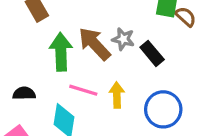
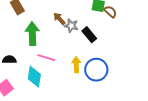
brown arrow: (94, 44) -> (59, 19), moved, size x0.6
yellow arrow: (117, 95) -> (76, 65), moved

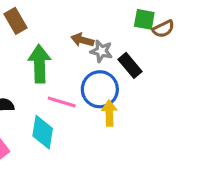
brown semicircle: (110, 12) -> (163, 29), turned 112
brown arrow: (59, 19) -> (82, 40), turned -32
blue circle: (96, 70) -> (100, 89), moved

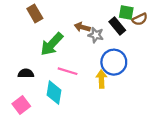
green arrow: (39, 64) -> (52, 44), turned -135
black rectangle: (130, 65) -> (117, 26), moved
blue circle: (100, 89) -> (114, 62), moved

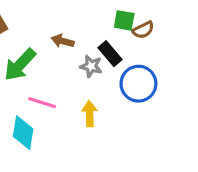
black rectangle: (117, 26) -> (110, 54), moved
gray star: (96, 35) -> (91, 66), moved
blue circle: (114, 62) -> (138, 84), moved

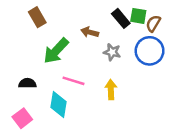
brown semicircle: (143, 30) -> (153, 23), turned 147
black rectangle: (110, 54) -> (121, 18), moved
blue circle: (138, 84) -> (150, 51), moved

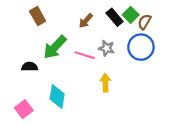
green square: (138, 16) -> (131, 15), turned 35
brown arrow: (90, 32) -> (86, 21), moved, turned -63
pink line: (73, 81) -> (85, 55), moved
black semicircle: (27, 83) -> (30, 67), moved

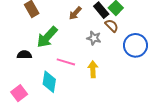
brown semicircle: (144, 22) -> (112, 26), moved, turned 104
blue circle: (141, 47) -> (136, 45), moved
pink line: (85, 55) -> (66, 62), moved

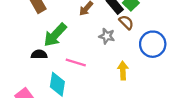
black semicircle: (24, 55) -> (39, 54), moved
yellow arrow: (93, 69) -> (123, 71), moved

